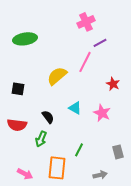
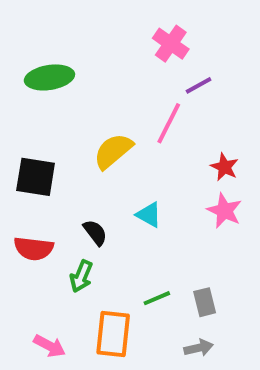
pink cross: (86, 22) -> (171, 44), turned -30
black square: (18, 89) -> (36, 177), size x1.5
pink star: (102, 113) -> (224, 211), moved
green line: (79, 150) -> (157, 298), turned 40
gray rectangle: (118, 152) -> (205, 302), moved

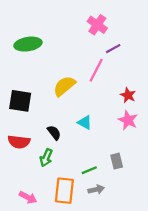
gray rectangle: (205, 302) -> (117, 161), moved
gray arrow: (199, 348) -> (96, 189), moved

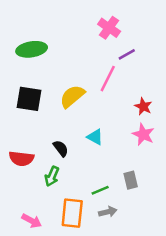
black square: (20, 101) -> (29, 99), moved

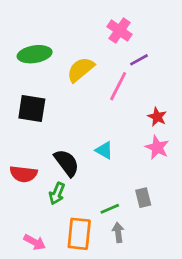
yellow semicircle: (72, 96) -> (81, 70), moved
black semicircle: (61, 148) -> (67, 163), size x1.5
gray arrow: (108, 212) -> (118, 232), turned -84

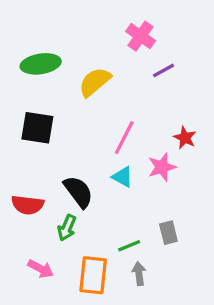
pink line: (118, 86) -> (124, 138), moved
pink star: (157, 147) -> (162, 167), moved, turned 30
pink arrow: (35, 242) -> (41, 269), moved

